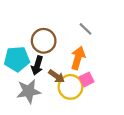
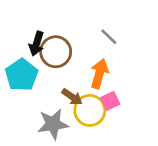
cyan pentagon: (17, 59) -> (22, 75), turned -30
black arrow: (37, 65) -> (37, 44), moved
gray star: (29, 91) -> (53, 124), moved

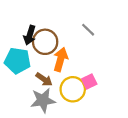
orange arrow: (99, 74) -> (61, 59), moved
cyan pentagon: (22, 75) -> (18, 61), turned -30
brown arrow: (72, 97) -> (44, 79), moved

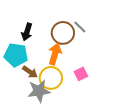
brown circle: (45, 42) -> (63, 33), moved
brown arrow: (44, 79) -> (30, 72), moved
yellow circle: (73, 89) -> (51, 78), moved

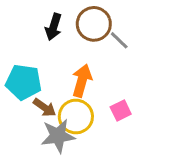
black arrow: (27, 32) -> (53, 27), moved
brown circle: (63, 33) -> (94, 24), moved

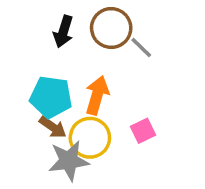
cyan pentagon: (24, 82) -> (51, 97), moved

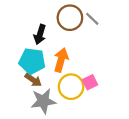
black arrow: (63, 32) -> (40, 34), moved
gray line: (141, 47) -> (92, 19), moved
yellow circle: (90, 138) -> (71, 87), moved

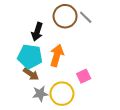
yellow circle: (71, 87) -> (62, 94), moved
gray star: (43, 101) -> (40, 94), size x0.7

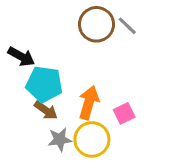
black arrow: (37, 32) -> (21, 57), moved, turned -78
orange arrow: (57, 55) -> (89, 103), moved

